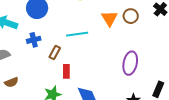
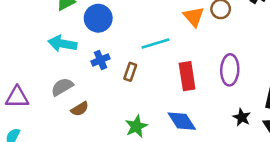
red rectangle: (66, 71) -> (187, 76), moved, size x1.5
brown semicircle: (11, 82) -> (80, 109), moved

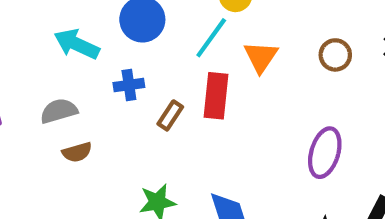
orange triangle: (194, 17) -> (261, 57), moved
cyan line: (155, 43) -> (211, 38), moved, turned -52
red rectangle: (187, 76) -> (216, 96), moved

